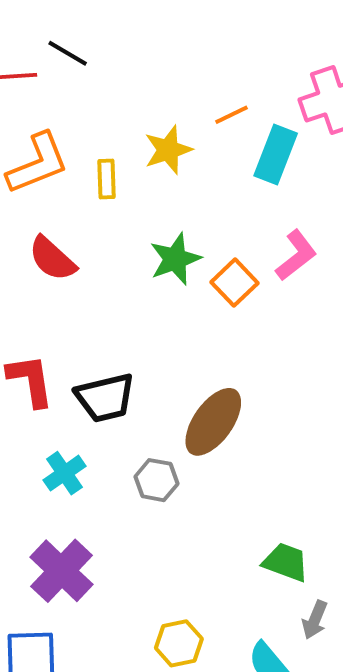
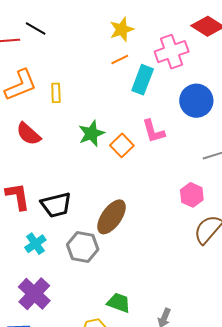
yellow star: (168, 150) -> (122, 29), moved
pink L-shape: (296, 255) -> (153, 131), turned 112
gray hexagon: (156, 480) -> (83, 247), size x1.4
green trapezoid: (286, 562) -> (119, 303), moved

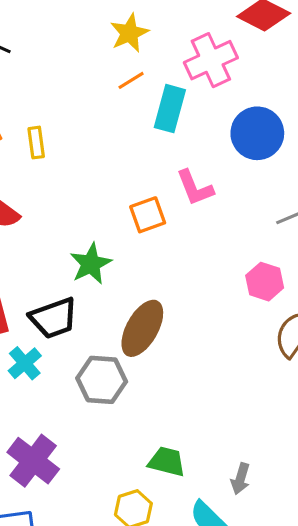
green star: (91, 134) -> (91, 264), moved
orange square: (122, 145) -> (148, 215), turned 30
cyan cross: (35, 244) -> (25, 363), moved

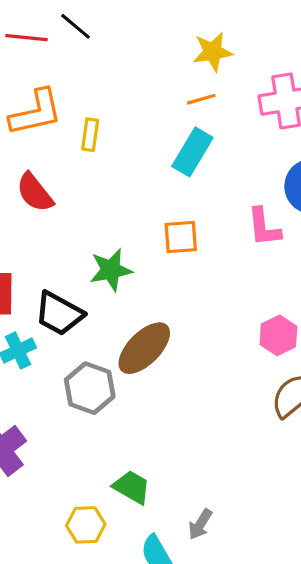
cyan rectangle: (170, 109) -> (192, 152), moved
pink L-shape: (195, 188) -> (264, 227), moved
black trapezoid: (54, 318) -> (59, 314), turned 33

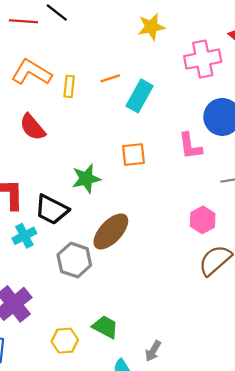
orange line: (201, 99) -> (110, 78), moved
orange L-shape: (36, 113) -> (32, 72), turned -135
yellow hexagon: (86, 525) -> (65, 341), moved

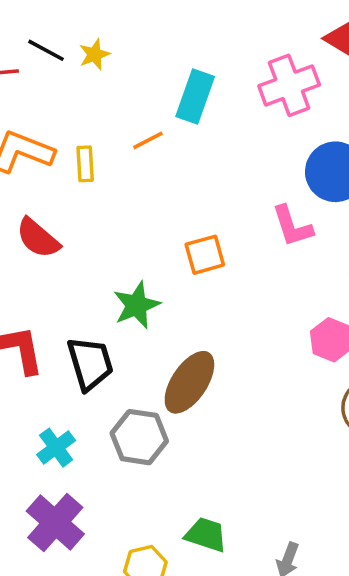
yellow star: (151, 27) -> (94, 54), moved, size x0.7
cyan rectangle: (140, 96) -> (195, 96), moved
black trapezoid: (52, 210) -> (90, 363), turned -124
cyan cross: (24, 236) -> (56, 448), moved

